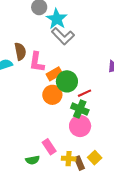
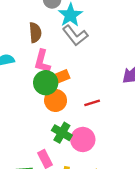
brown semicircle: (20, 51) -> (35, 33), moved
green circle: (67, 81) -> (46, 83), moved
green cross: (80, 109) -> (62, 133), moved

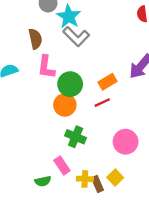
orange rectangle: (60, 77) -> (108, 82), moved
green circle: (46, 83) -> (70, 84), moved
pink circle: (83, 139) -> (126, 142), moved

